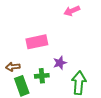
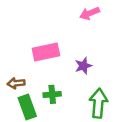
purple star: (60, 63) -> (83, 66), moved

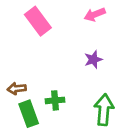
pink rectangle: (46, 52) -> (38, 21), moved, turned 65
purple star: (83, 66) -> (93, 59), moved

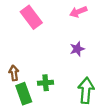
brown arrow: (17, 89) -> (14, 73), turned 88

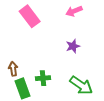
green arrow: (86, 90) -> (81, 85), turned 120

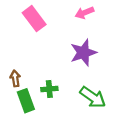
purple star: (73, 46) -> (83, 53), size x1.6

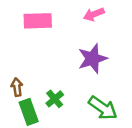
pink rectangle: (34, 19) -> (38, 21), turned -55
green cross: (49, 89) -> (55, 99), turned -35

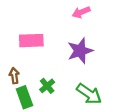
pink rectangle: (38, 21) -> (31, 41), moved

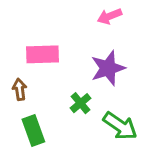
brown arrow: (14, 76) -> (20, 89), moved
green cross: (47, 86) -> (81, 103), moved

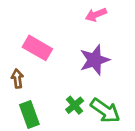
pink rectangle: (42, 54) -> (37, 48), turned 32
green cross: (81, 103) -> (75, 105), moved

